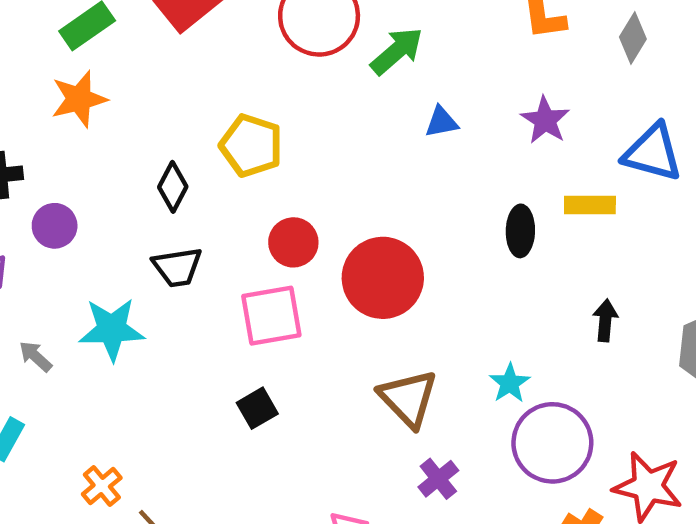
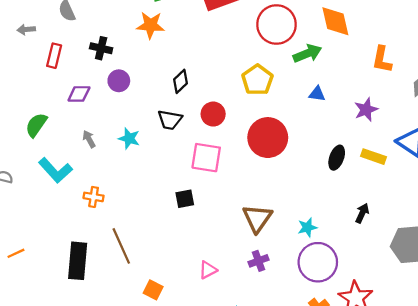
yellow pentagon: (251, 146) -> (257, 80), moved
red circle: (293, 242) -> (213, 114), moved
red circle: (383, 278) -> (268, 138), moved
cyan star: (112, 329) -> (129, 138), size x0.7
orange cross: (102, 486) -> (94, 197), moved, turned 30

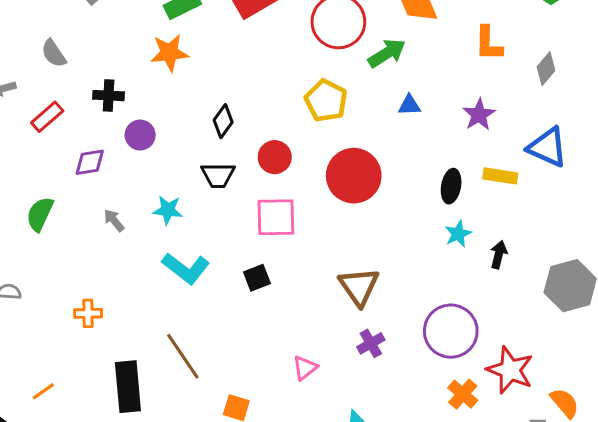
red rectangle: (54, 56) -> (47, 117), turned 45
cyan L-shape: (55, 170) -> (186, 268), moved
orange cross: (94, 197) -> (88, 313), moved
cyan star: (307, 227) -> (458, 234), moved

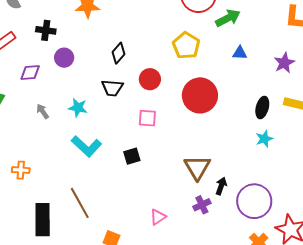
pink square: (276, 217) -> (147, 118), size x0.7
black arrow: (499, 255) -> (221, 186), moved

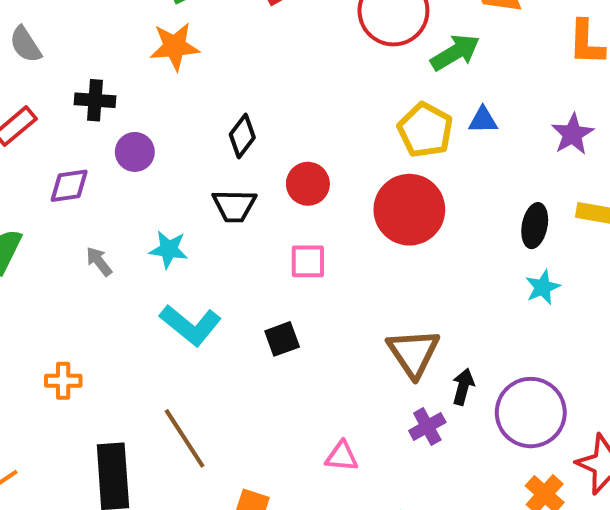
yellow pentagon: (186, 45) -> (425, 130), moved
pink triangle: (158, 217) -> (342, 456), turned 42

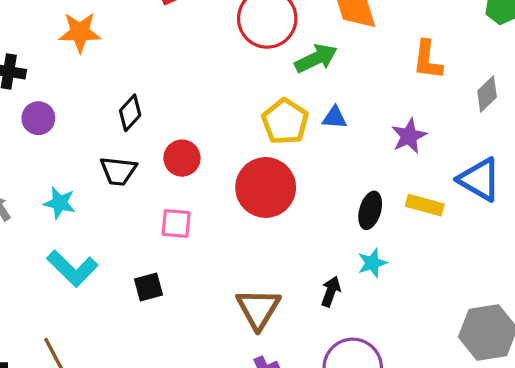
black arrow: (463, 387) -> (331, 291), moved

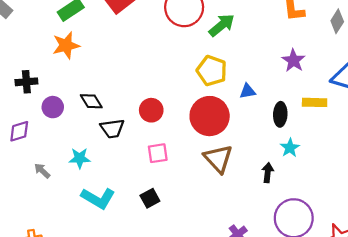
black diamond: (130, 113) -> (91, 101), moved, turned -60
blue triangle: (334, 118) -> (247, 91), moved
brown triangle: (258, 309) -> (218, 159), moved

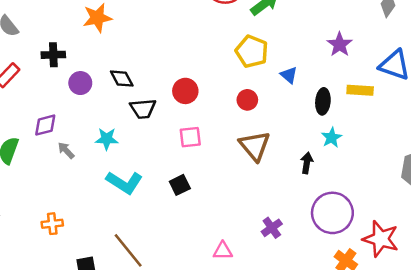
blue triangle: (247, 91) -> (289, 75), turned 48
red circle: (210, 116) -> (247, 100), size x0.5
purple diamond: (19, 131) -> (45, 125), moved

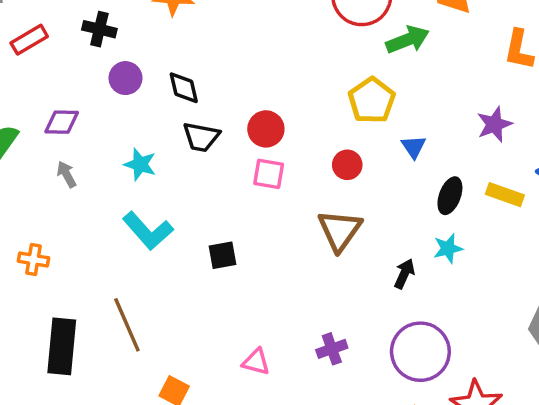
pink square: (190, 137) -> (269, 174), moved
gray arrow: (66, 150) -> (67, 174), moved

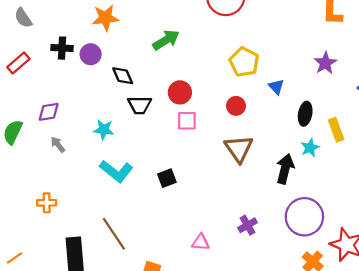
green arrow: (408, 40) -> (166, 40), moved
purple circle: (125, 78) -> (91, 54), moved
yellow rectangle: (505, 195) -> (336, 130), moved, turned 60
black arrow: (404, 274) -> (285, 169), size x1.5

